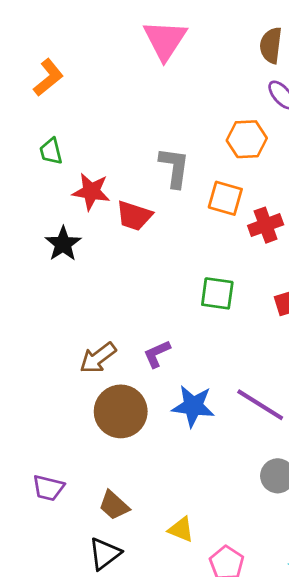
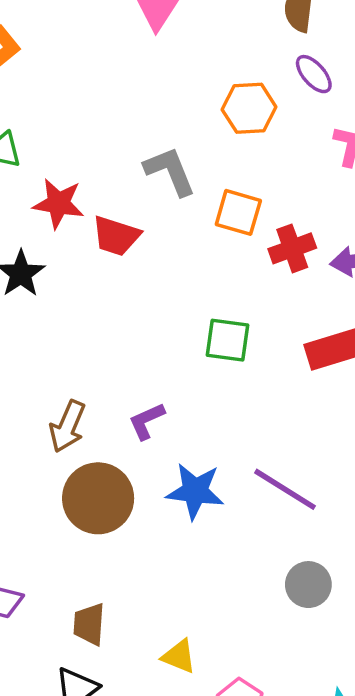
orange hexagon: (247, 139) -> (249, 108), moved
gray L-shape: (174, 167) -> (170, 171), turned -30
brown arrow: (98, 358) -> (68, 426), turned -30
brown trapezoid: (114, 505) -> (89, 624), turned 52

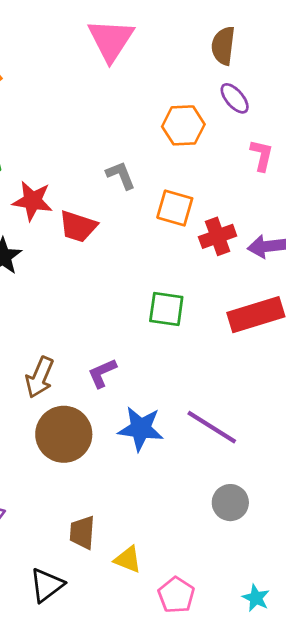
gray L-shape: (170, 171) -> (121, 175), size x0.7
brown trapezoid: (89, 624) -> (82, 532), moved

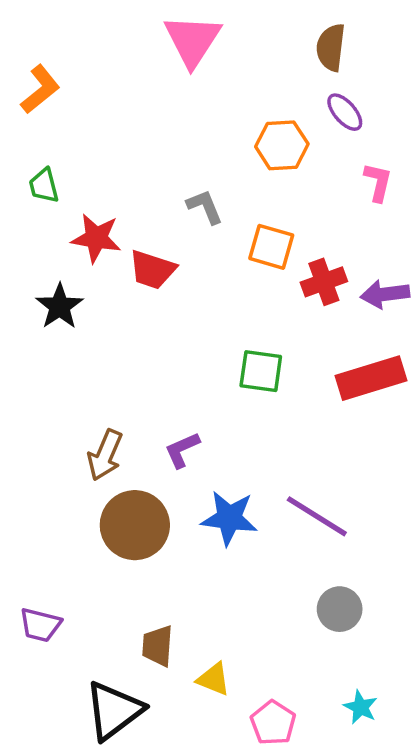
black triangle: (47, 585) -> (114, 711), size x1.4
cyan star: (256, 598) -> (361, 707), moved

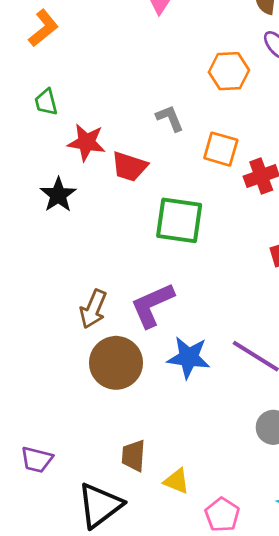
green square: (261, 371) -> (179, 220), moved, size x1.4
purple L-shape: (182, 450) -> (152, 305), size x1.6
purple trapezoid: (40, 625) -> (37, 460), moved

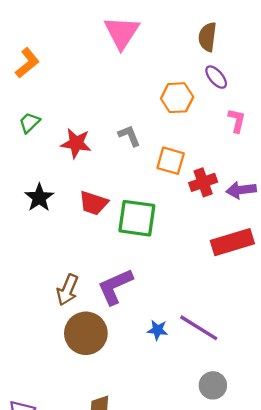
green trapezoid: (46, 102) -> (29, 123), turned 60
red star: (86, 142) -> (76, 143), moved
red trapezoid: (129, 167) -> (93, 203), moved
blue star: (189, 357) -> (158, 330), moved, size x0.6

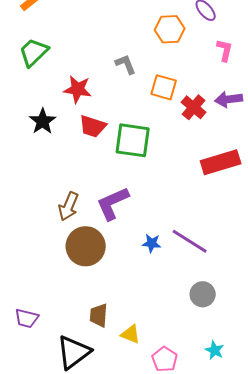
green trapezoid: (29, 123) -> (34, 52), size x1.5
red star: (76, 143) -> (78, 89), moved
red cross: (203, 182) -> (194, 107), turned -30
purple arrow: (241, 190) -> (229, 99), moved

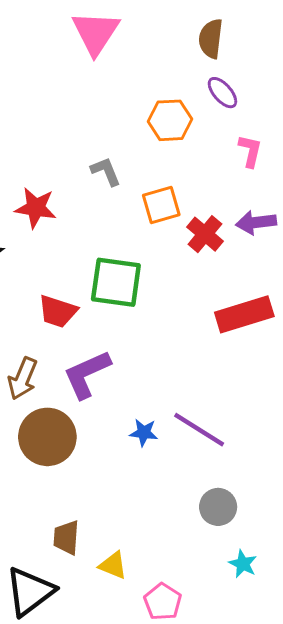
orange square: (164, 87) -> (161, 205), turned -32
red trapezoid: (93, 126) -> (58, 311), moved
cyan star: (215, 350) -> (243, 564), moved

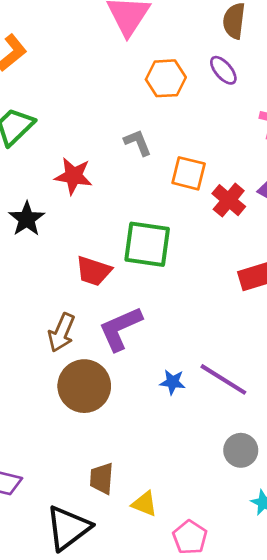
purple ellipse: (222, 93) -> (223, 70), moved
orange hexagon: (170, 120) -> (166, 78), moved
orange square: (161, 205) -> (189, 173), turned 30

